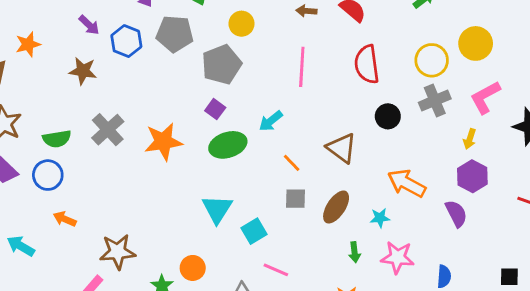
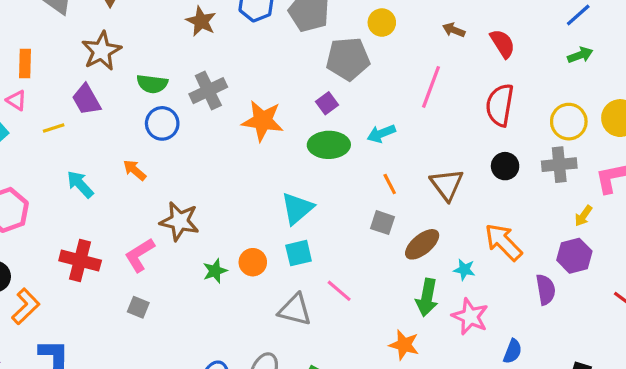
blue circle: (48, 175) -> (162, 123), moved
cyan square: (254, 231) -> (299, 253), moved
green arrow: (355, 252) -> (427, 297), size x1.6

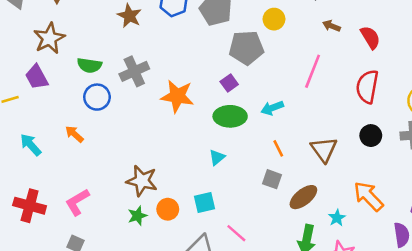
cyan triangle: (297, 208) -> (217, 157), moved, size x0.6
brown star: (179, 221) -> (142, 181), moved
cyan star: (464, 270) -> (337, 218), turned 30

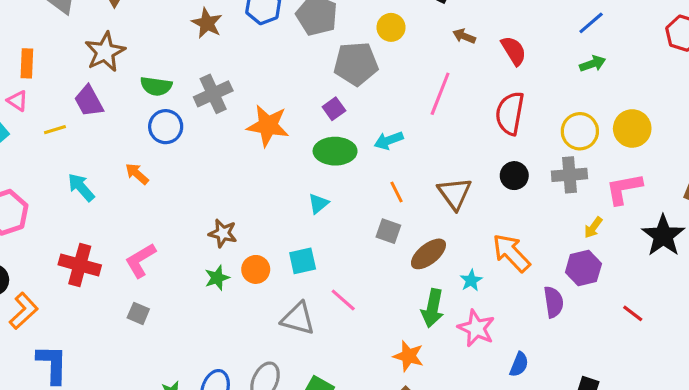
brown star: (142, 181) -> (223, 233), size x0.7

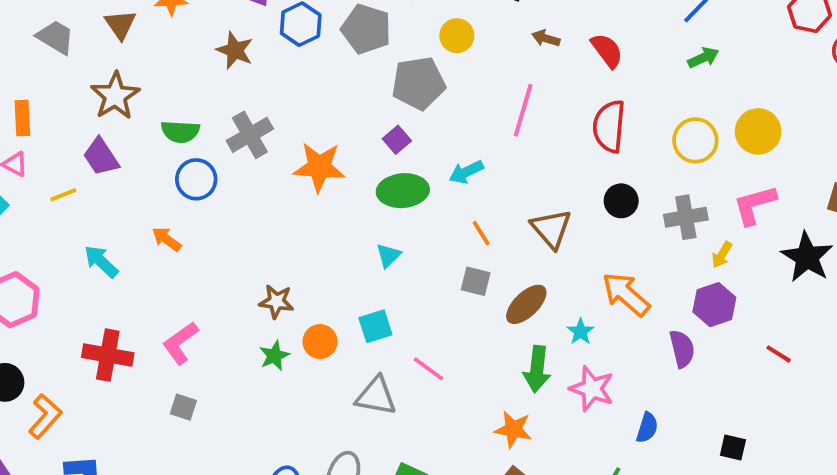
gray cross: (569, 175) -> (686, 217), moved

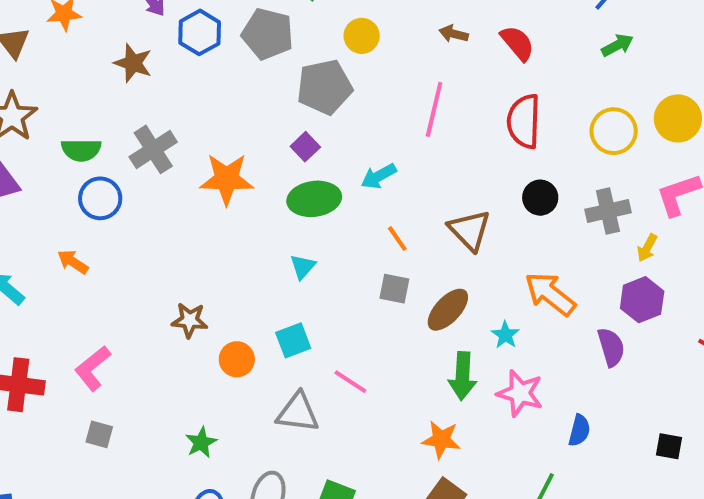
green star: (274, 356) -> (201, 443), moved

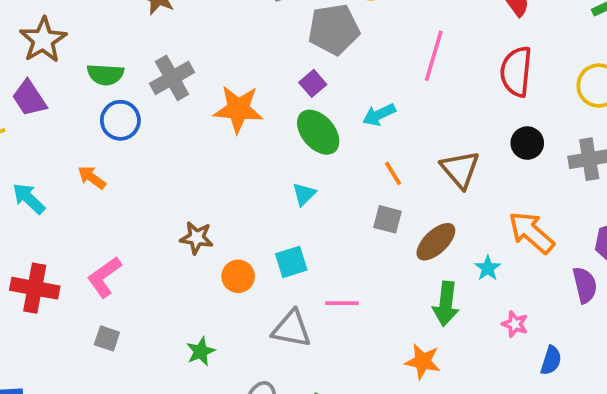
green ellipse: (314, 199) -> (318, 132), turned 54
pink line: (350, 382) -> (342, 303), turned -36
pink star: (520, 393) -> (515, 324), moved, size x0.6

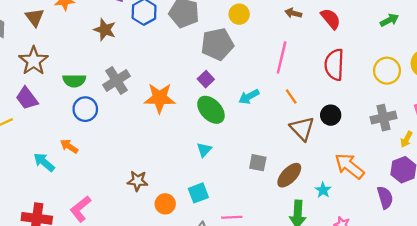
black circle: (527, 143) -> (331, 115), moved
orange line: (393, 173) -> (291, 97), moved
cyan arrow: (29, 199) -> (44, 162), moved

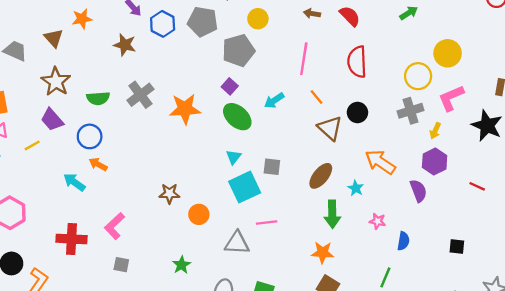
yellow circle: (387, 71) -> (418, 76), moved
blue circle: (85, 109) -> (90, 136), moved
gray square: (258, 163) -> (272, 167), moved
cyan square: (198, 193) -> (245, 187), moved, size x1.5

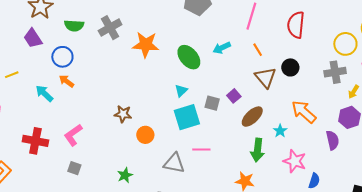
purple square: (230, 86) -> (234, 96), moved
yellow line: (32, 145) -> (12, 75), moved
pink star: (378, 221) -> (295, 161), size x1.6

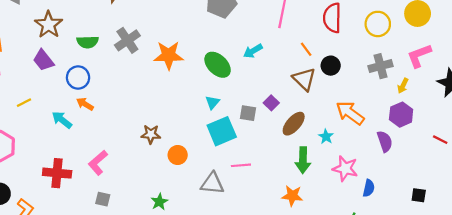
yellow circle: (345, 44) -> (378, 24), moved
orange line: (258, 50) -> (306, 49), moved

